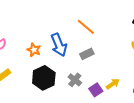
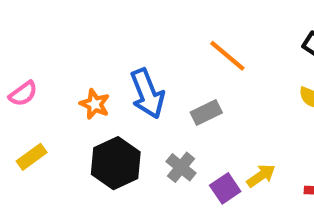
orange line: (86, 27) -> (227, 56), moved

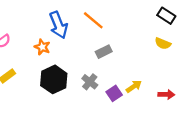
orange line: (227, 56) -> (93, 20), moved
blue arrow: (147, 94) -> (58, 25), moved

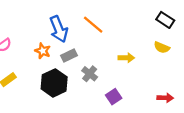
gray rectangle: (104, 52) -> (69, 55), moved
gray cross: (90, 82) -> (90, 74), moved
yellow arrow: (134, 86) -> (126, 58), moved, turned 35

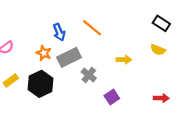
blue arrow: (59, 29) -> (59, 32), size x0.7
gray rectangle: (69, 55) -> (69, 57), size x1.5
black hexagon: (54, 83) -> (40, 84), moved

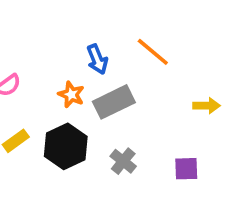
gray cross: (89, 75) -> (123, 161), moved
purple square: (112, 97) -> (186, 169), turned 32

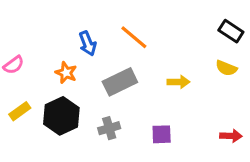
gray rectangle: (114, 102) -> (120, 82), moved
gray cross: (123, 161) -> (109, 128), turned 35

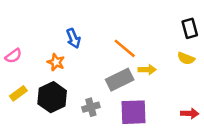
black rectangle: (231, 31) -> (190, 28), turned 42
orange line: (134, 37) -> (125, 48), moved
gray rectangle: (120, 82) -> (120, 80), moved
purple square: (162, 134) -> (133, 112), size x1.6

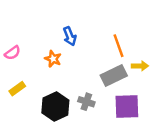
orange line: (125, 48) -> (119, 46), turned 30
black hexagon: (52, 97) -> (55, 106), moved
gray cross: (91, 107) -> (86, 102), turned 35

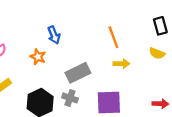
orange line: (119, 46) -> (113, 37), moved
gray rectangle: (114, 75) -> (78, 73), moved

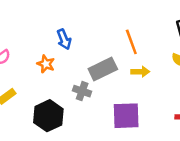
gray rectangle: (78, 73) -> (103, 69), moved
gray cross: (70, 98) -> (82, 91), moved

